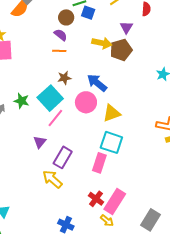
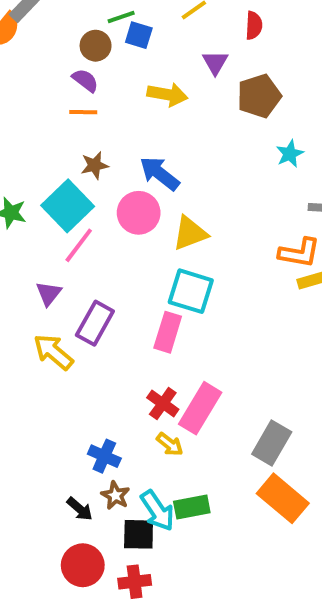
brown pentagon: (121, 50) -> (259, 96), moved
yellow arrow: (52, 179) -> (53, 352), moved
yellow arrow: (107, 221) -> (170, 444), moved

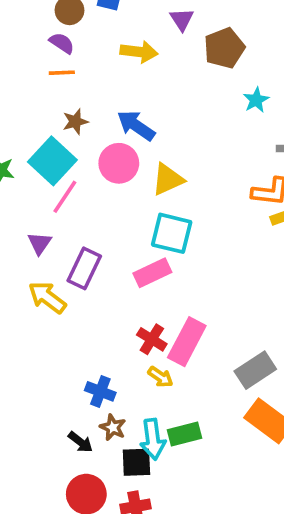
pink rectangle: (168, 332) -> (152, 273), turned 51
gray rectangle: (272, 443) -> (255, 370), turned 30
cyan arrow: (157, 511) -> (153, 439), turned 30

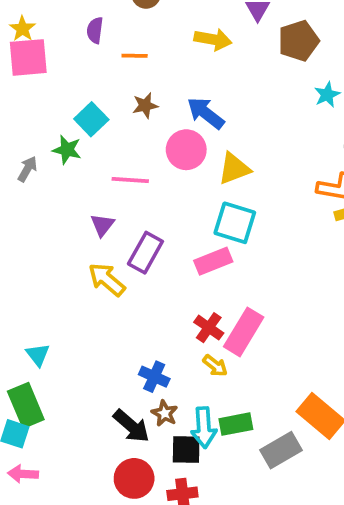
purple semicircle: (62, 43) -> (95, 30), moved, turned -120
cyan square: (52, 161) -> (91, 119), moved, size x0.7
pink line: (65, 197) -> (130, 180), turned 57
gray rectangle: (255, 370) -> (281, 450), moved
black arrow: (80, 442) -> (131, 426), size x1.5

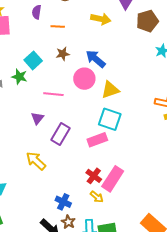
yellow arrow: (107, 279) -> (36, 161), moved

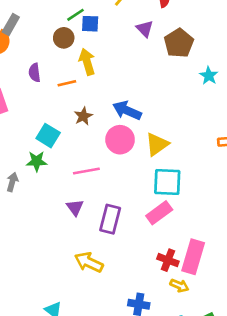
yellow arrow: (101, 19) -> (87, 62), moved, turned -102

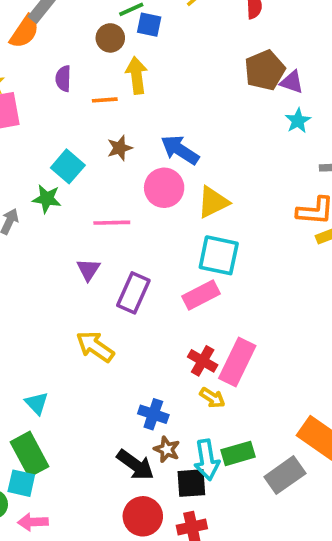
purple triangle: (145, 29) -> (292, 82), moved, turned -36

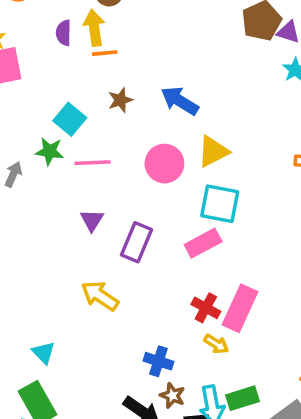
yellow arrow: (137, 75) -> (94, 28), moved
pink circle: (164, 188) -> (164, 164), moved
pink line: (112, 223) -> (93, 163), moved

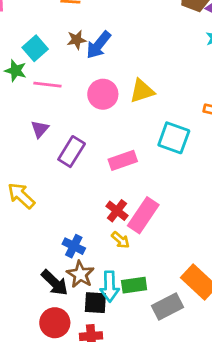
blue arrow: (180, 101) -> (99, 45), moved, turned -92
cyan square: (220, 204) -> (174, 138), moved
yellow arrow: (100, 296) -> (21, 196), moved
brown star: (172, 396) -> (80, 274), size x1.4

